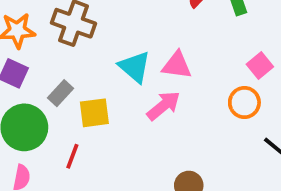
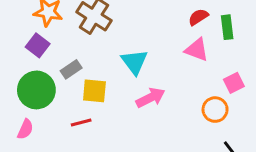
pink triangle: (177, 65) -> (197, 50), moved
red line: (72, 156) -> (81, 122), moved, turned 42

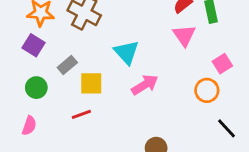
pink triangle: (197, 50) -> (184, 35), turned 40
green circle: (36, 90) -> (36, 88), size x0.6

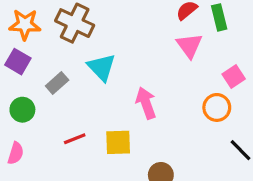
cyan triangle: (126, 52) -> (102, 67), moved
yellow square: (91, 83) -> (118, 142), moved
pink arrow: (145, 85) -> (146, 103), turned -76

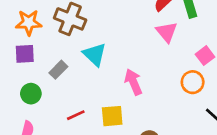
purple square: (18, 62) -> (25, 54), turned -30

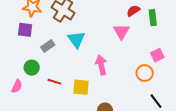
pink triangle: (167, 32) -> (121, 32), moved
green circle: (31, 94) -> (32, 68), moved
red line: (76, 115) -> (54, 82), turned 32

